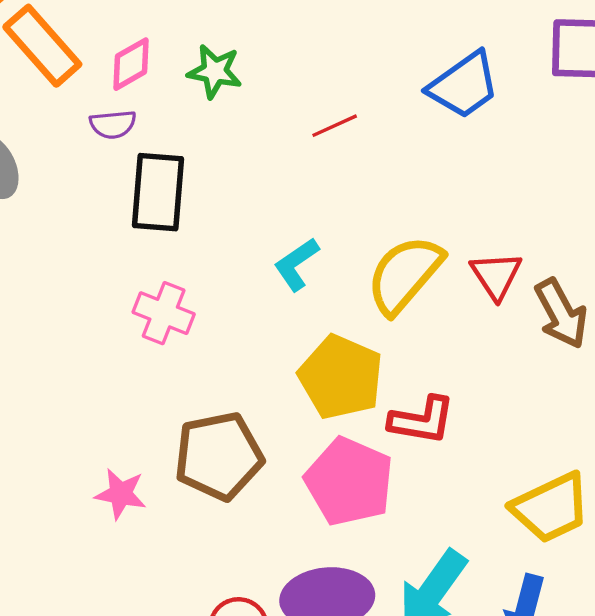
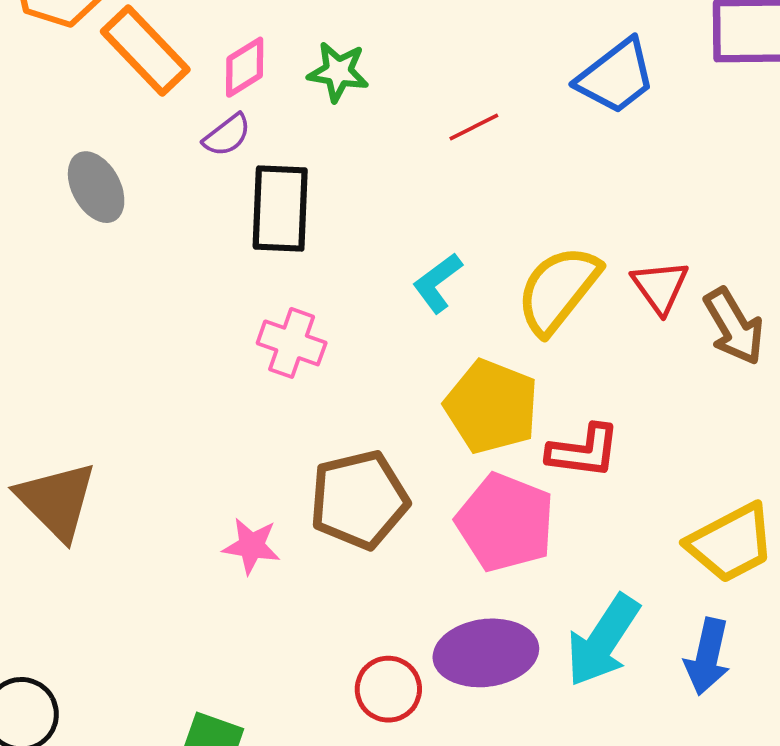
purple semicircle: (113, 124) -> (227, 135), turned -30

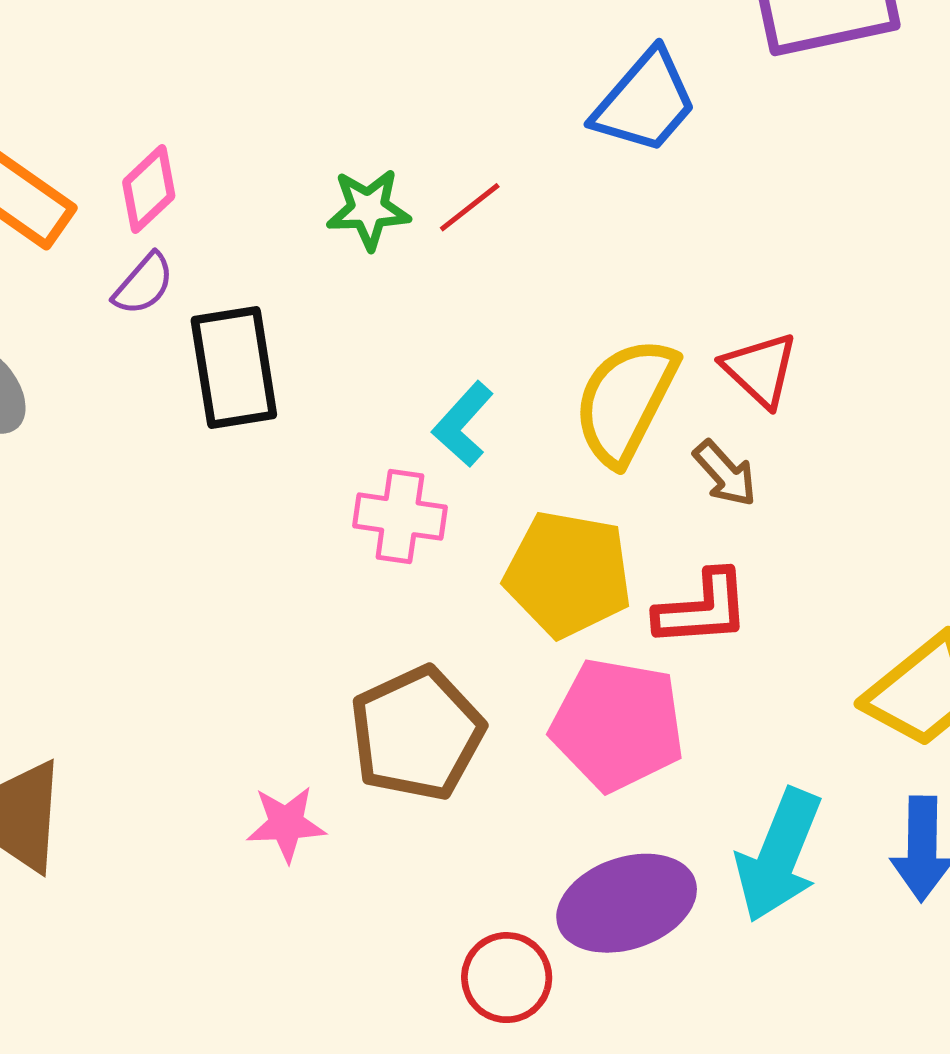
green star: (338, 72) -> (368, 209), moved
brown arrow: (734, 326) -> (725, 473), moved, size x0.7
pink cross: (292, 343) -> (400, 517), moved

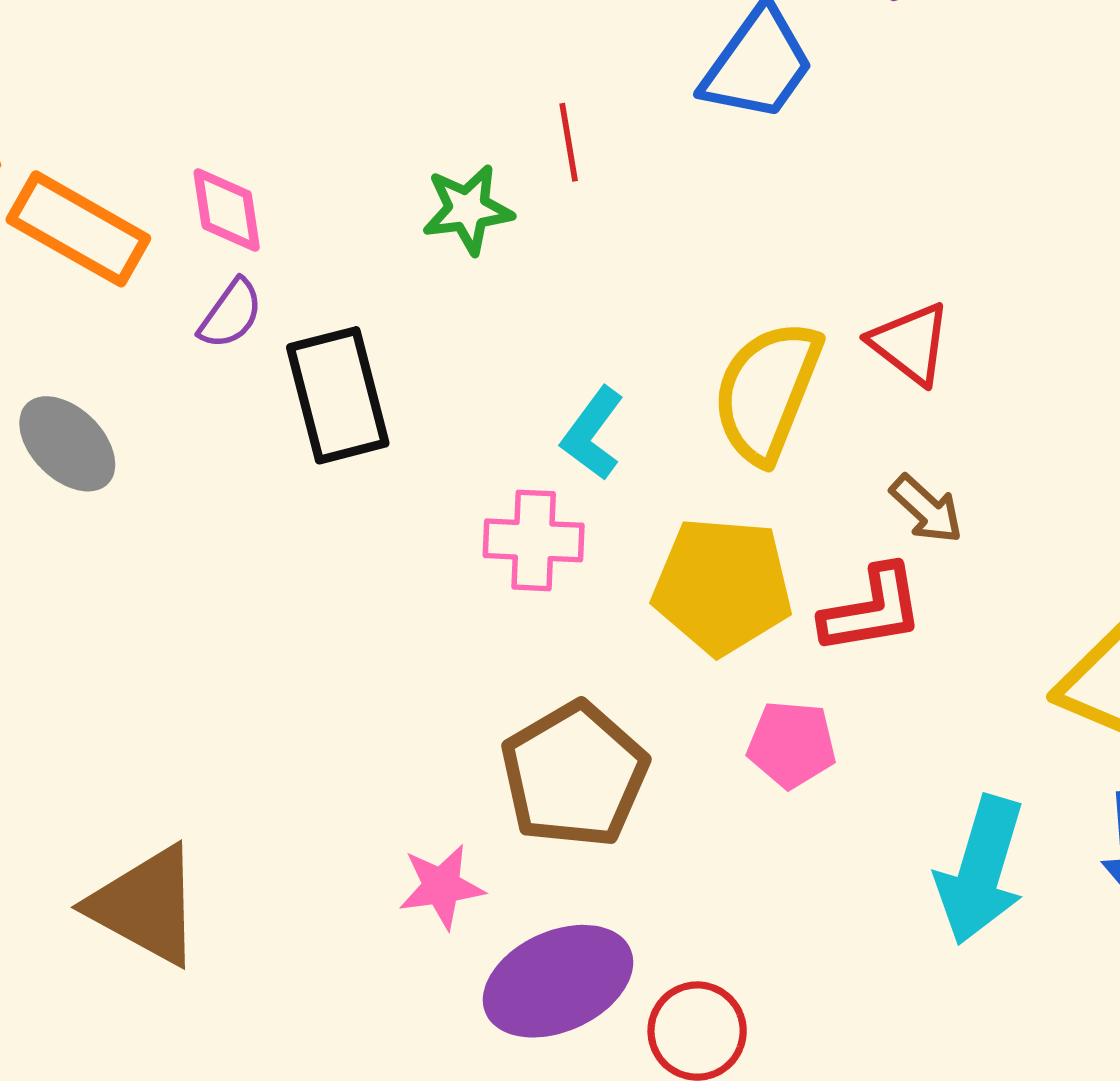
pink diamond: (149, 189) -> (227, 210), turned -50
red line: (470, 207) -> (569, 142), moved, turned -56
brown arrow: (725, 473) -> (926, 509), moved
pink pentagon: (617, 725) -> (792, 744), size x0.6
purple ellipse: (627, 903) -> (558, 981), moved

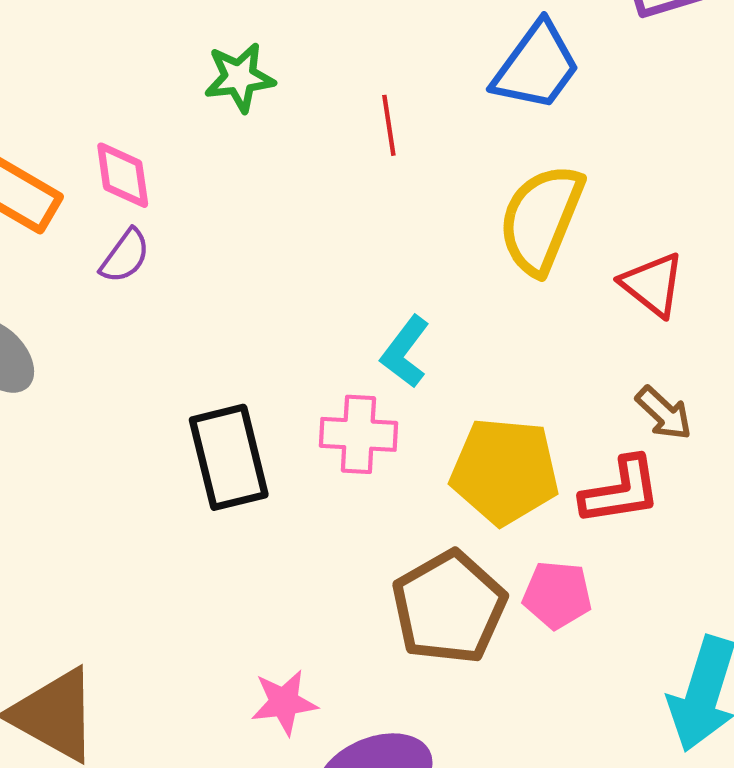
green star: (468, 209) -> (239, 77), moved
yellow semicircle: (767, 392) -> (541, 219), moved
black rectangle: (338, 395) -> (229, 457), moved
brown pentagon: (574, 775) -> (449, 607), moved

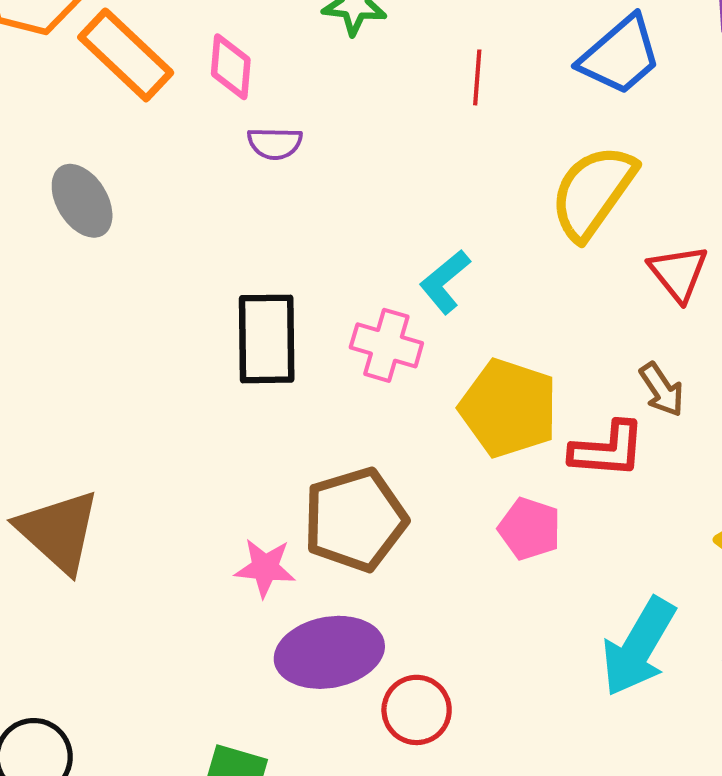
purple semicircle: (125, 256) -> (275, 143), moved, turned 42
brown pentagon: (449, 607) -> (355, 520), moved

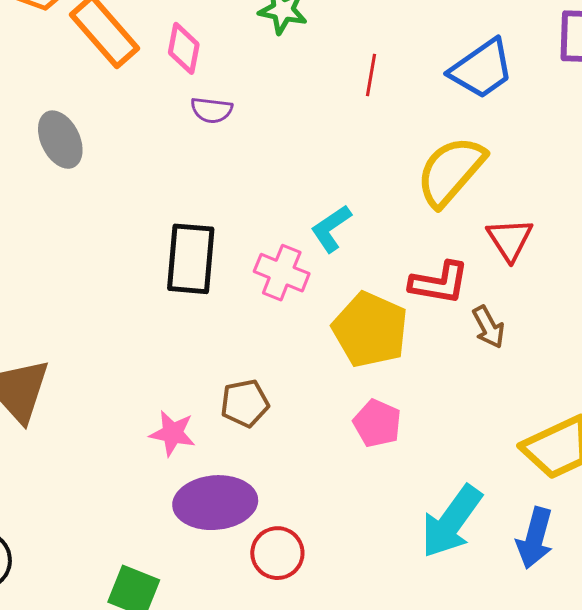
red L-shape: (608, 450) -> (439, 283), moved
brown pentagon: (355, 520) -> (245, 403), size x0.6

